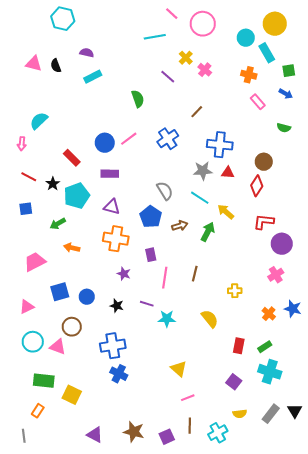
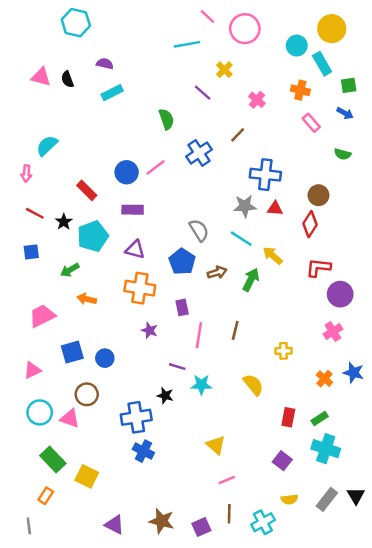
pink cross: (205, 70) -> (257, 100), moved
blue cross: (168, 139) -> (199, 153), moved
black star: (117, 306) -> (165, 396), moved
green rectangle: (44, 381) -> (53, 460), turned 40

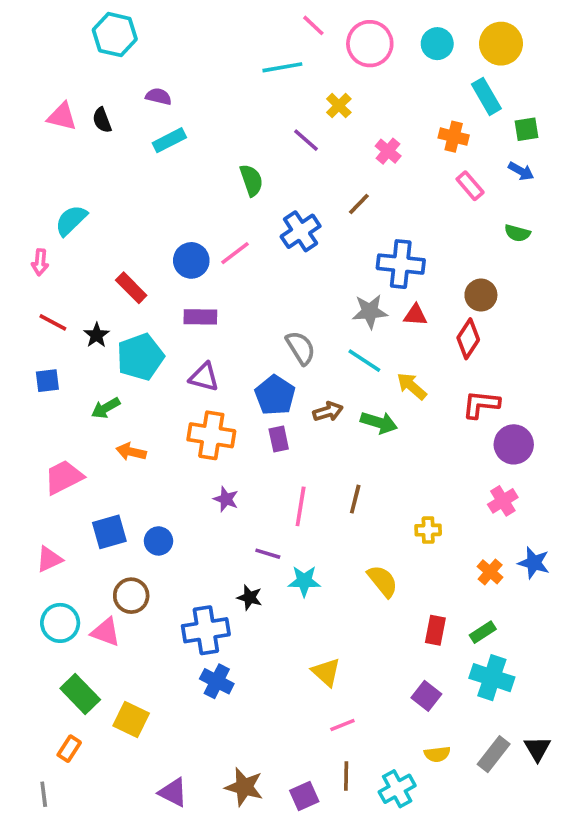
cyan circle: (297, 46) -> (437, 44), moved
green arrow: (251, 280) -> (379, 423), turned 80
purple rectangle: (182, 307) -> (279, 439), moved

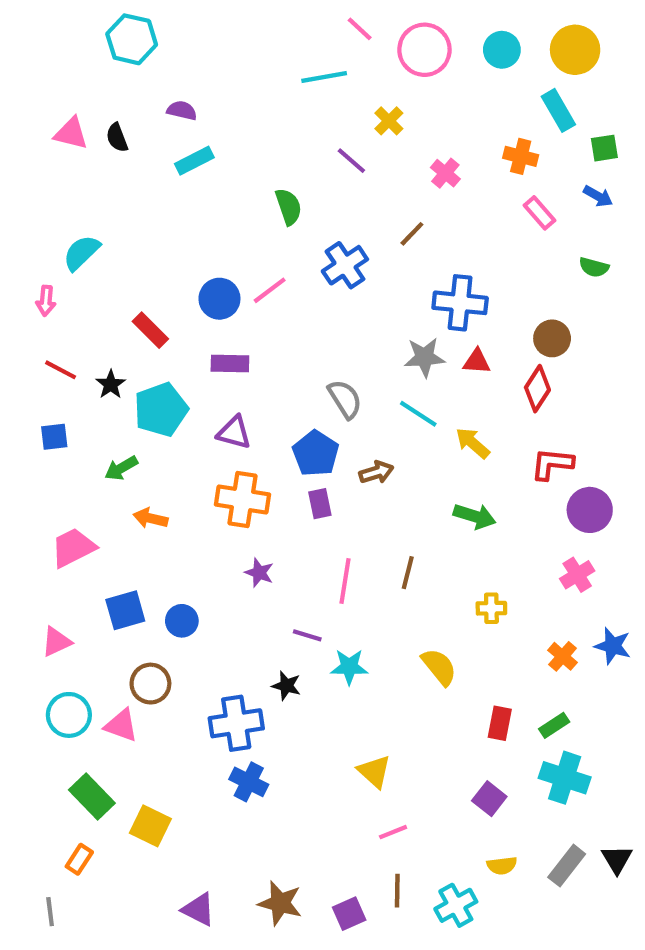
green arrow: (379, 423) -> (475, 516), moved

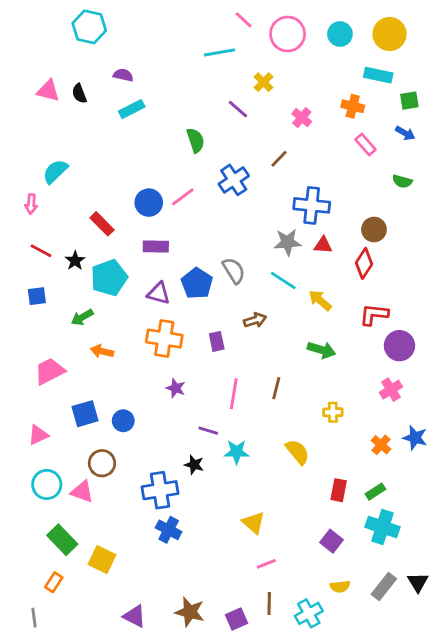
cyan rectangle: (558, 110) -> (378, 75), turned -48
blue pentagon: (316, 453) -> (197, 283), moved

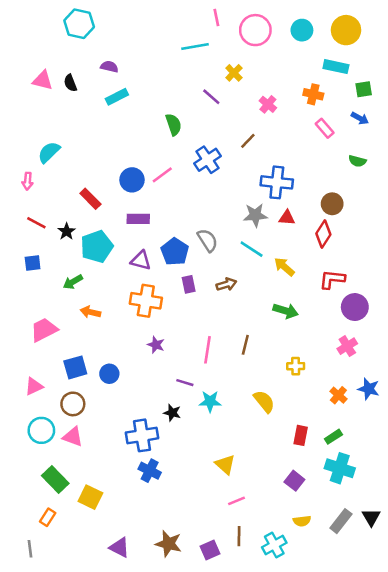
pink line: (244, 20) -> (216, 17), turned 36
purple rectangle: (217, 341) -> (189, 284), moved
brown circle: (102, 463) -> (73, 404), moved

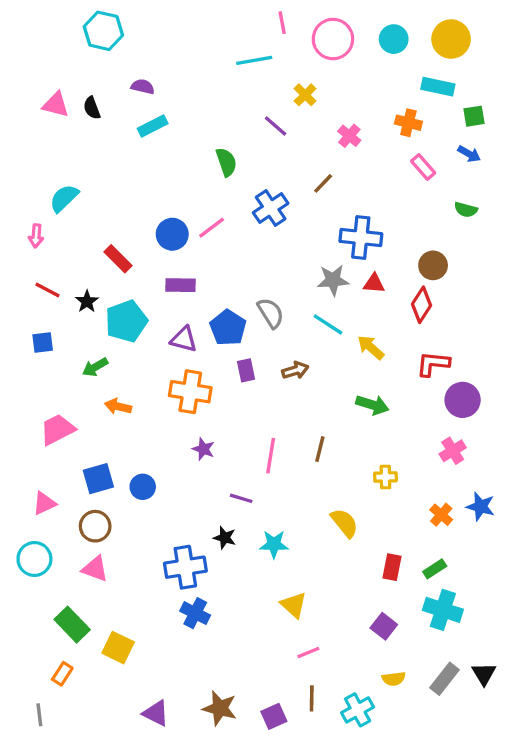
cyan star: (210, 401) -> (274, 544), moved
cyan circle: (41, 430) -> (34, 559), moved

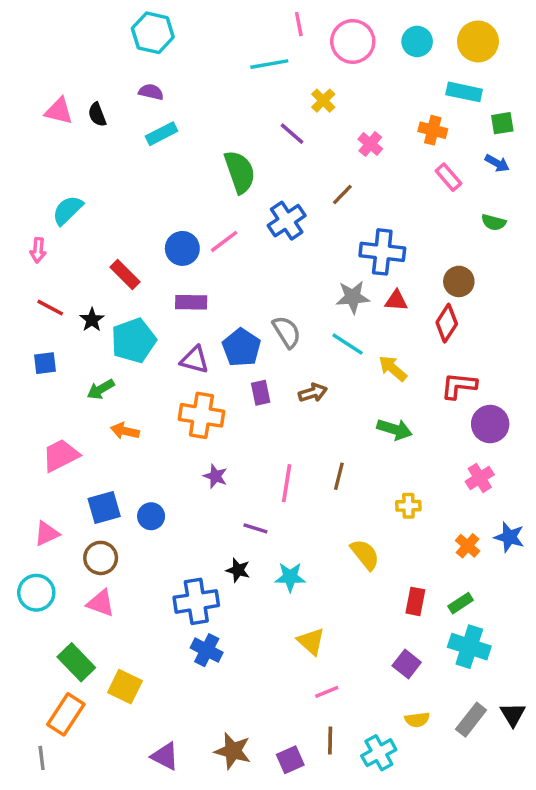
cyan hexagon: (103, 31) -> (153, 33), moved
green semicircle: (226, 162) -> (240, 172), size x1.4
orange rectangle: (62, 674) -> (66, 714), size x1.6

